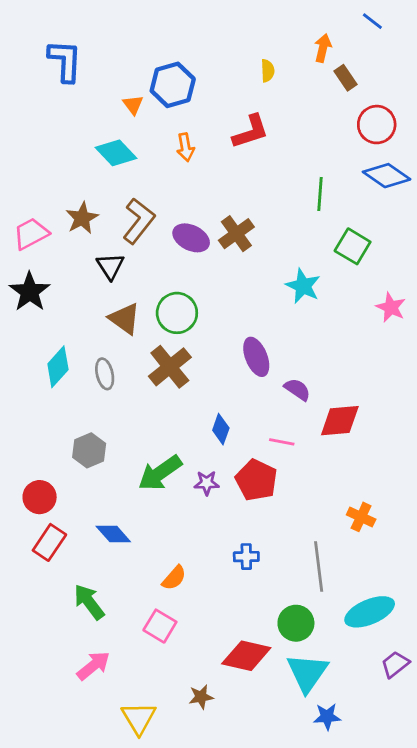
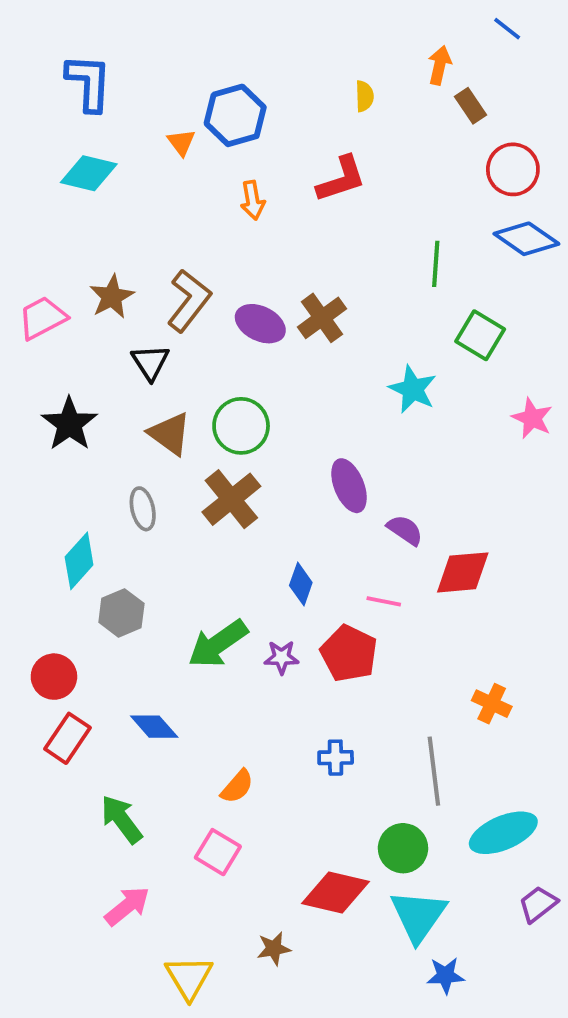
cyan diamond: (116, 153) -> (89, 173), moved, turned -33
black star: (30, 292) -> (69, 424), moved
cyan diamond: (58, 367) -> (79, 561), moved

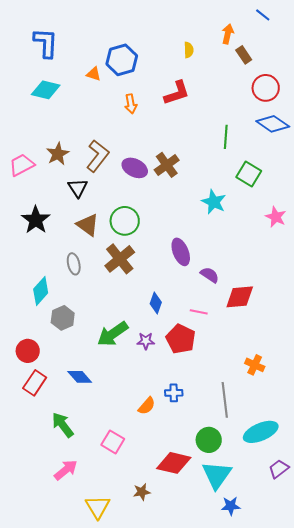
orange triangle: (181, 142) -> (94, 74), turned -35
orange semicircle: (237, 786) -> (147, 406), moved

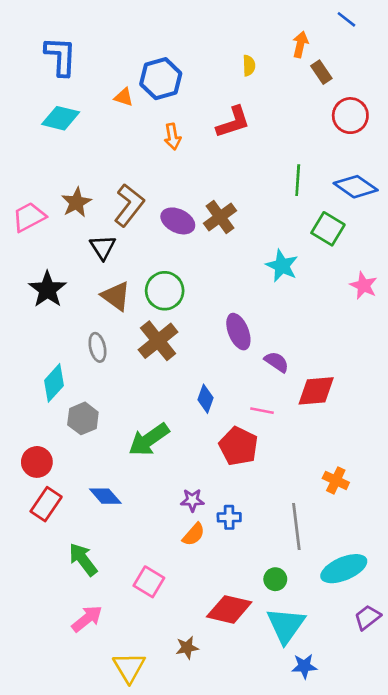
blue diamond: (273, 124) -> (356, 187), moved
purple star: (146, 341) -> (192, 500), moved
green circle: (209, 440) -> (275, 579), size x0.7

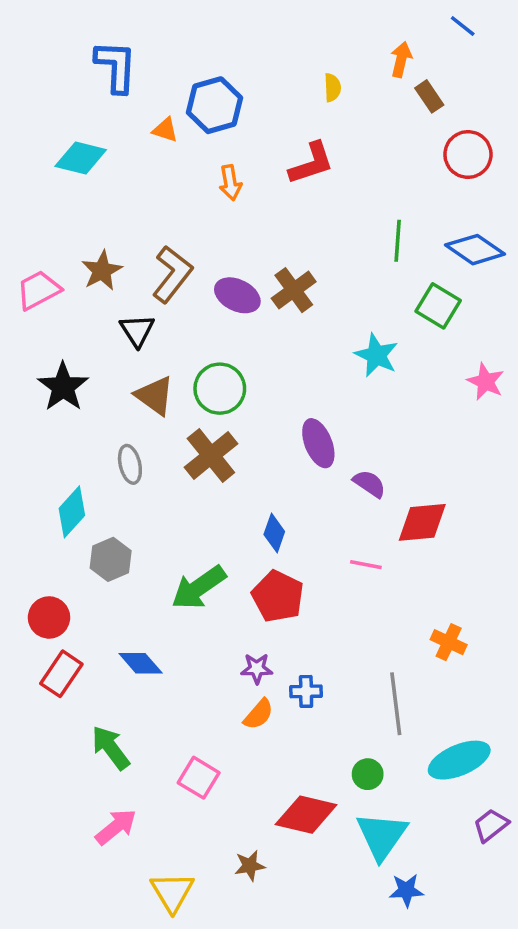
blue L-shape: (61, 56) -> (116, 66), moved
pink line: (262, 411) -> (366, 565), moved
red pentagon: (238, 446) -> (278, 596), moved

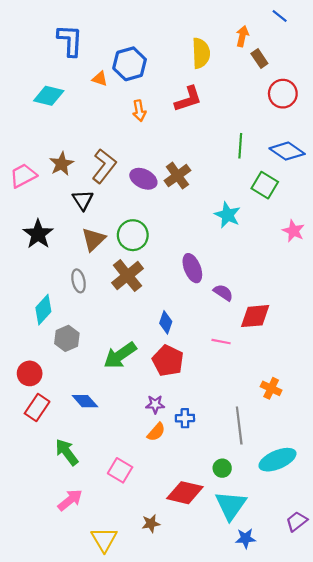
yellow semicircle: (332, 88) -> (201, 53), size x1.8
brown triangle: (155, 396) -> (93, 239), turned 40
purple trapezoid: (491, 825) -> (297, 521), moved

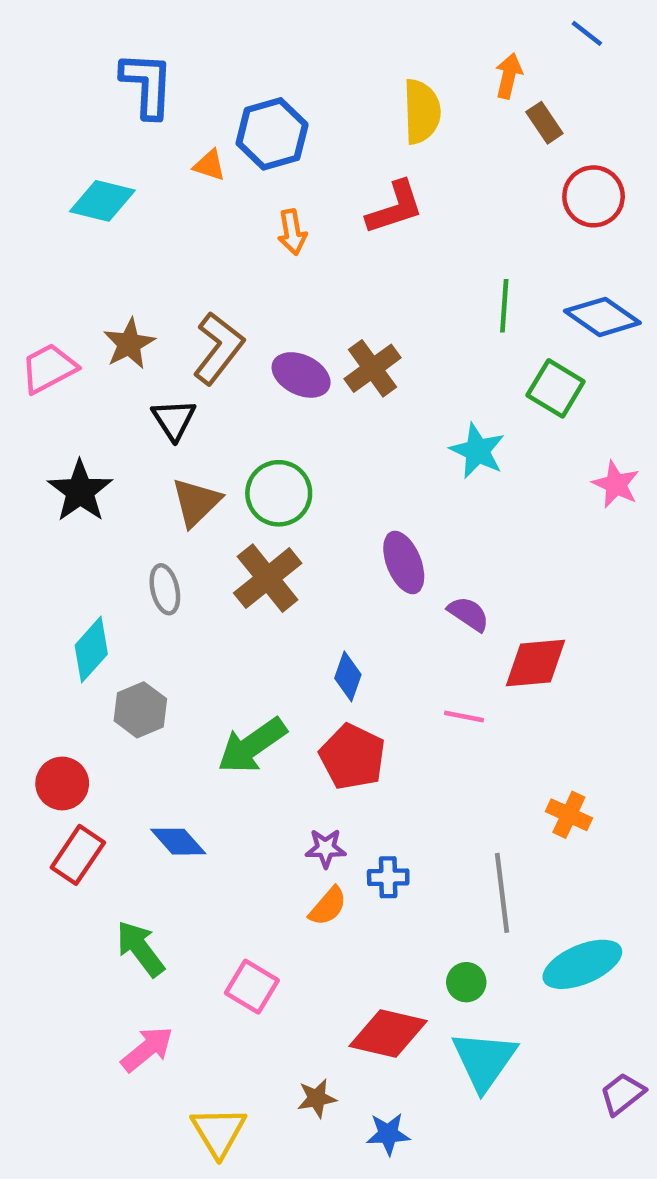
blue star: (246, 538) -> (388, 1134), moved

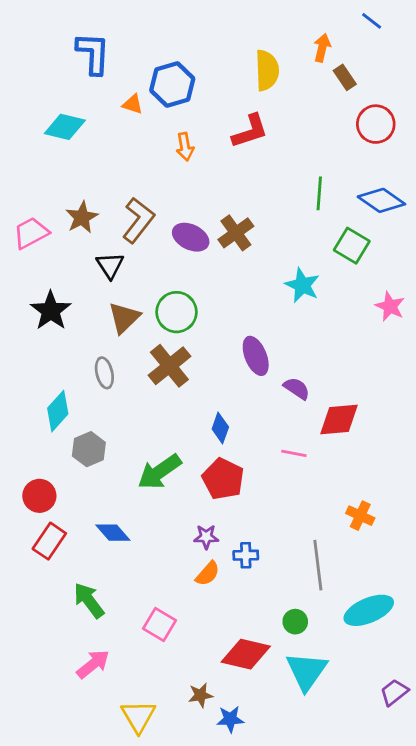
blue star: (388, 1134) -> (230, 719), moved

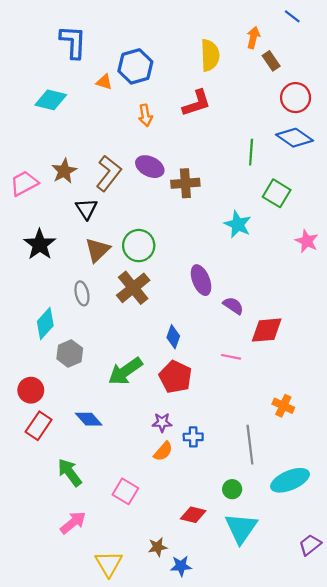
blue diamond: (381, 200) -> (294, 138), moved
brown cross: (236, 233) -> (185, 183), turned 32
purple ellipse: (191, 237) -> (150, 167), moved
red diamond: (246, 654) -> (193, 515), size x0.7

